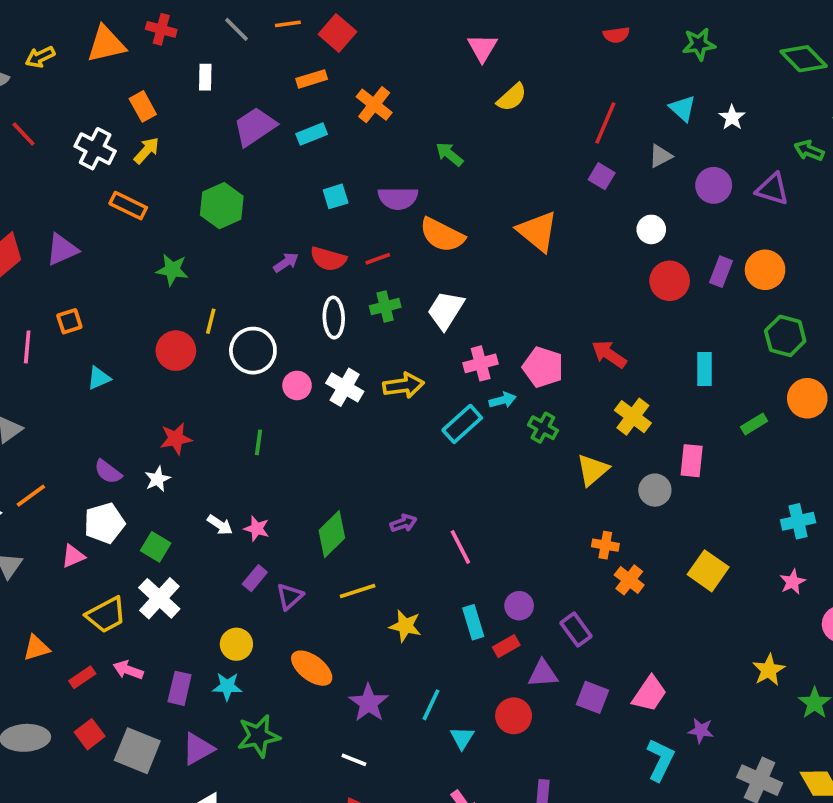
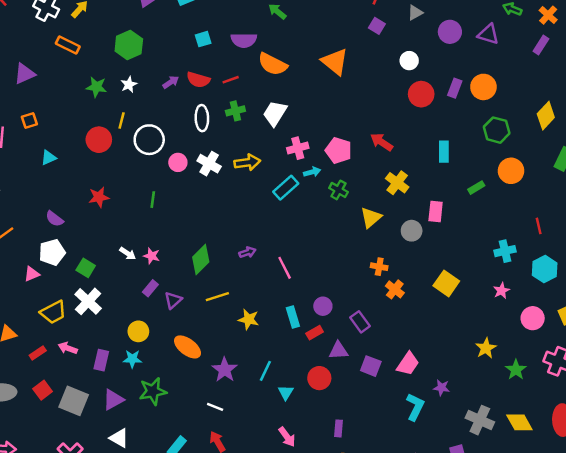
white star: (158, 479) -> (129, 85), moved

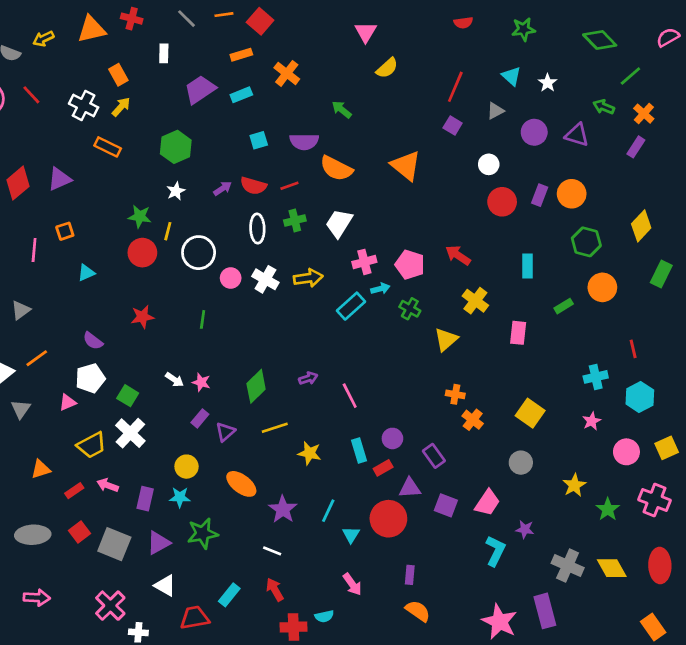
green star: (96, 87) -> (140, 216), moved
gray circle: (412, 231) -> (521, 463), moved
red circle: (319, 378) -> (388, 519), size x1.4

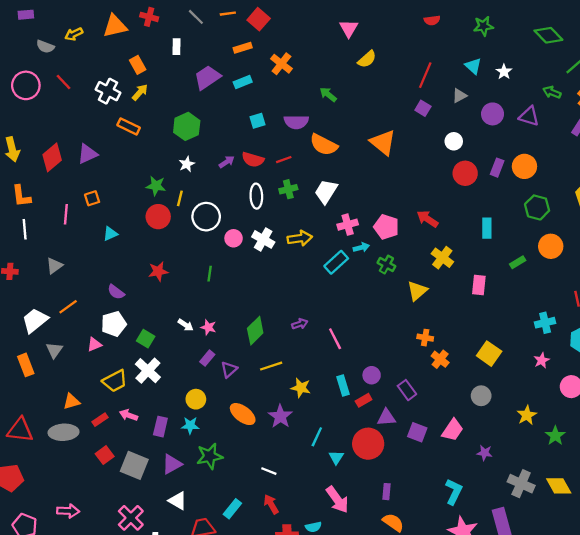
purple star: (283, 509) -> (280, 416), moved
gray ellipse: (33, 535) -> (64, 432), moved
cyan L-shape: (495, 551) -> (454, 492), moved
pink arrow: (352, 584) -> (337, 500), size x1.4

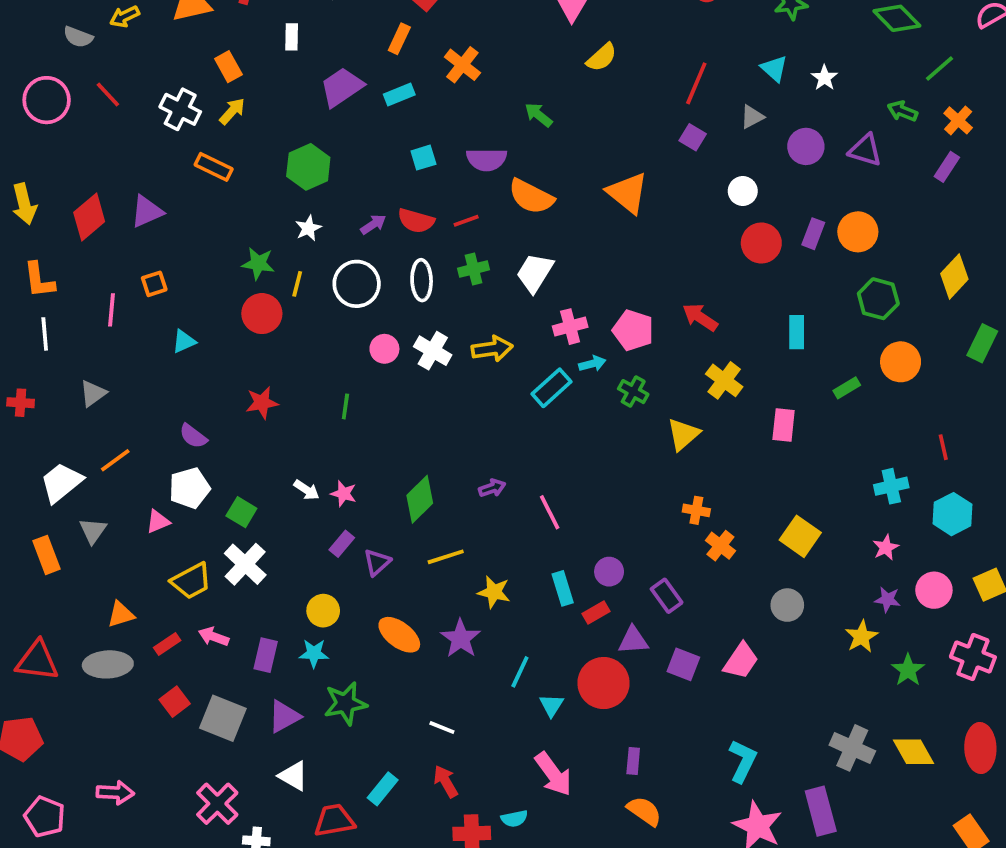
orange rectangle: (243, 48) -> (399, 39), turned -48
white circle: (206, 217) -> (357, 284), moved
purple star: (485, 453) -> (888, 599), moved

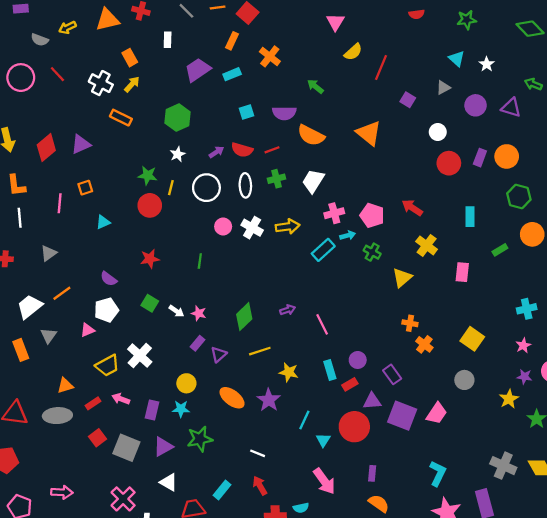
red line: (696, 83) -> (381, 68), moved
green square: (241, 512) -> (150, 303), moved
purple square: (683, 664) -> (402, 416), size x1.5

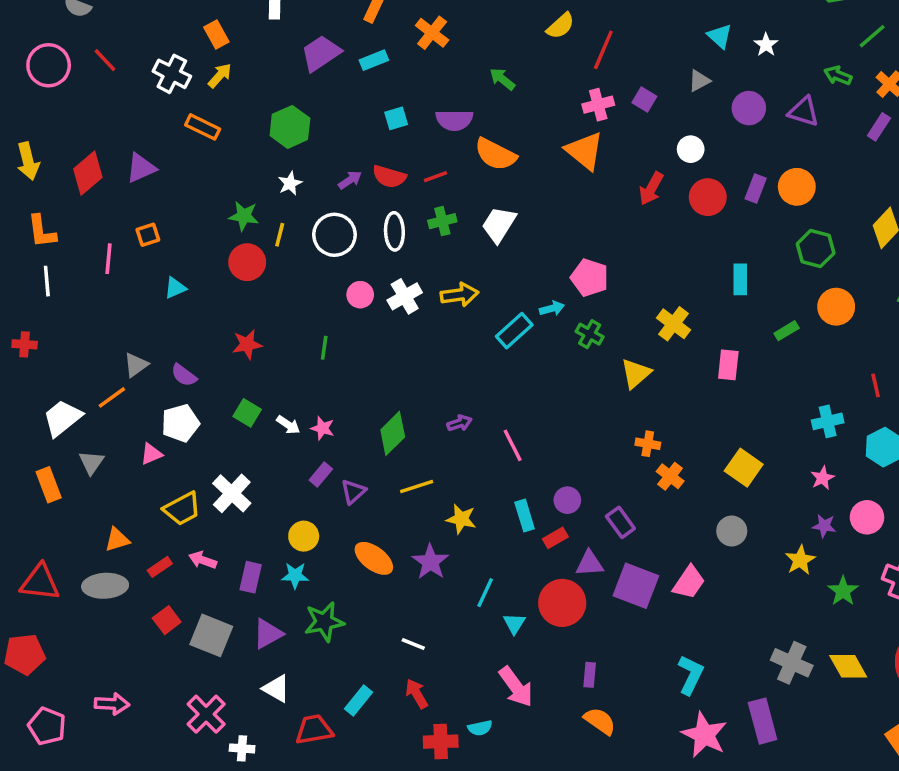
red arrow: (412, 208) -> (651, 189), moved, turned -95
pink cross: (334, 213) -> (598, 105), moved
white cross: (252, 228) -> (405, 296), turned 30
gray triangle: (49, 253) -> (136, 365), moved

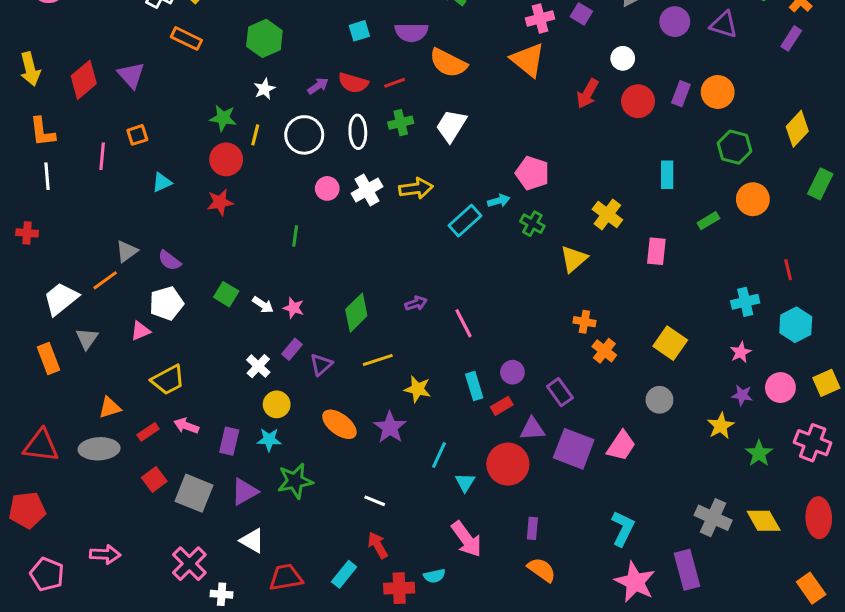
purple triangle: (141, 168) -> (131, 75), turned -48
red star: (247, 344) -> (220, 202), moved
white cross: (232, 493) -> (258, 366), moved, size x0.7
cyan rectangle: (358, 700) -> (344, 574), moved

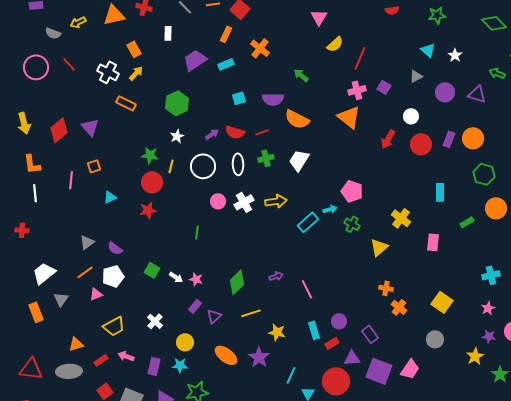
orange line: (105, 280) -> (85, 272), moved
white cross: (258, 366) -> (155, 321), moved

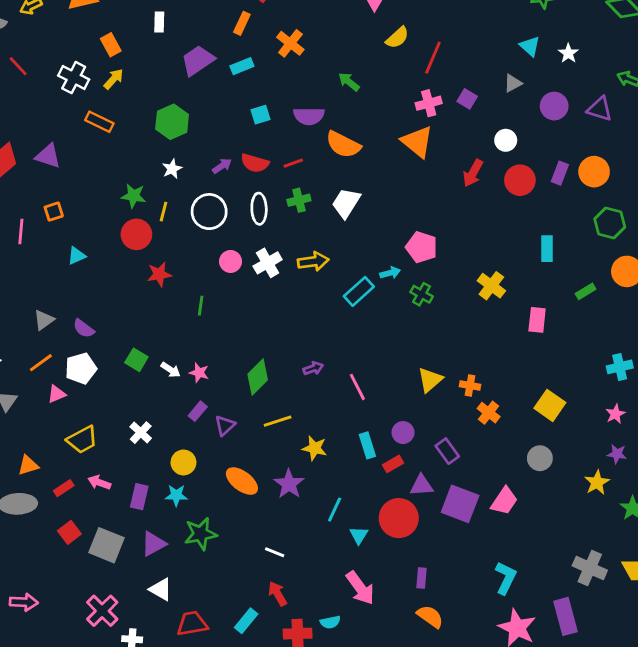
purple triangle: (90, 127) -> (48, 156), turned -30
red star: (148, 210) -> (159, 274), moved
yellow triangle: (379, 247) -> (430, 380), moved

